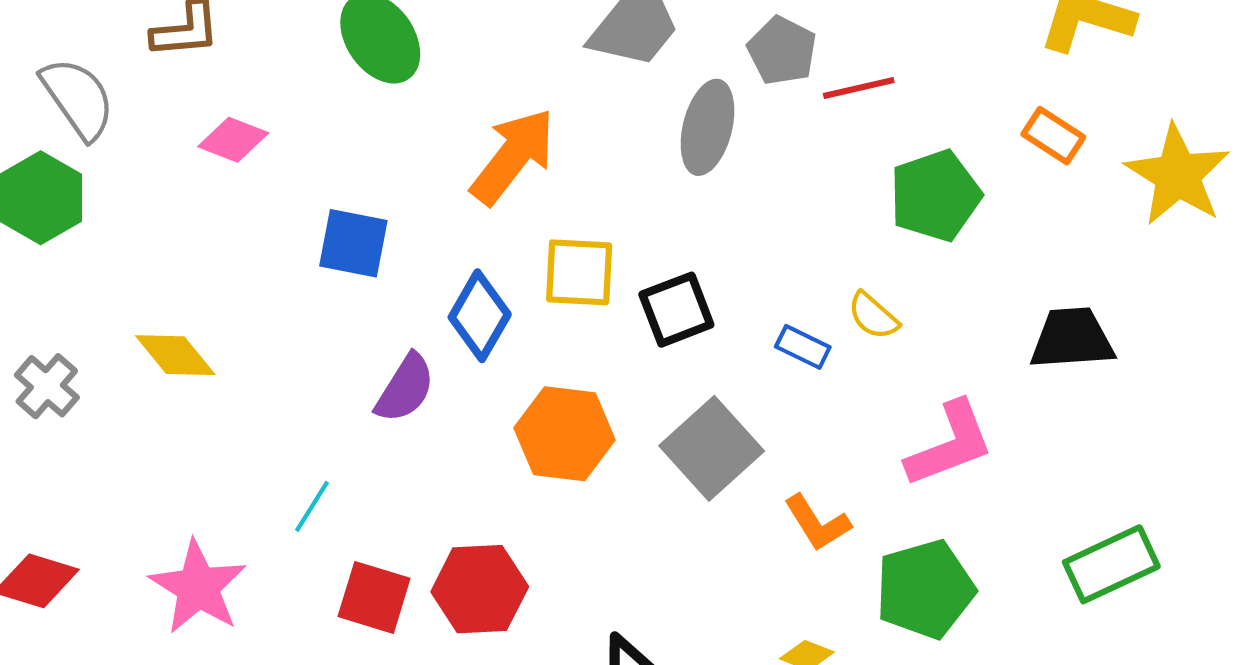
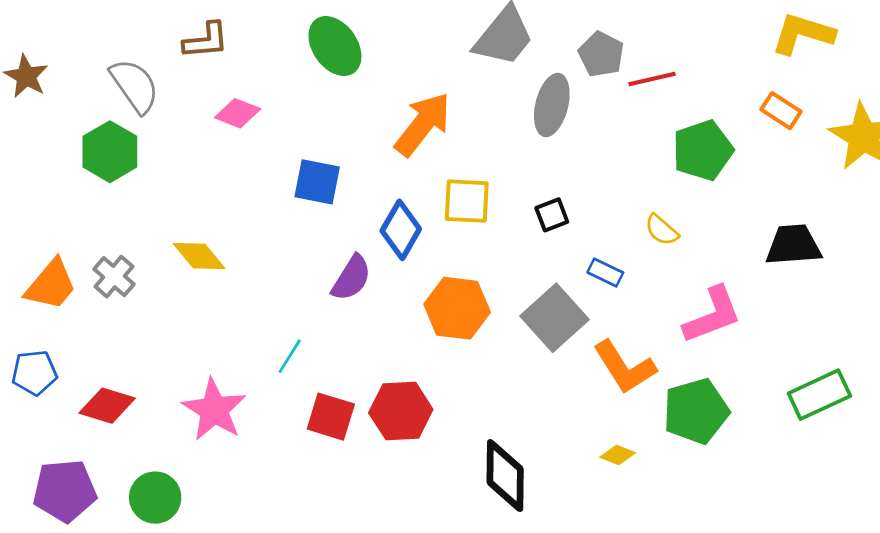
black square: (676, 310) -> (552, 215), moved, size x0.7
blue rectangle: (803, 347) -> (605, 272), moved
orange L-shape: (817, 523) -> (625, 367), size x1.4

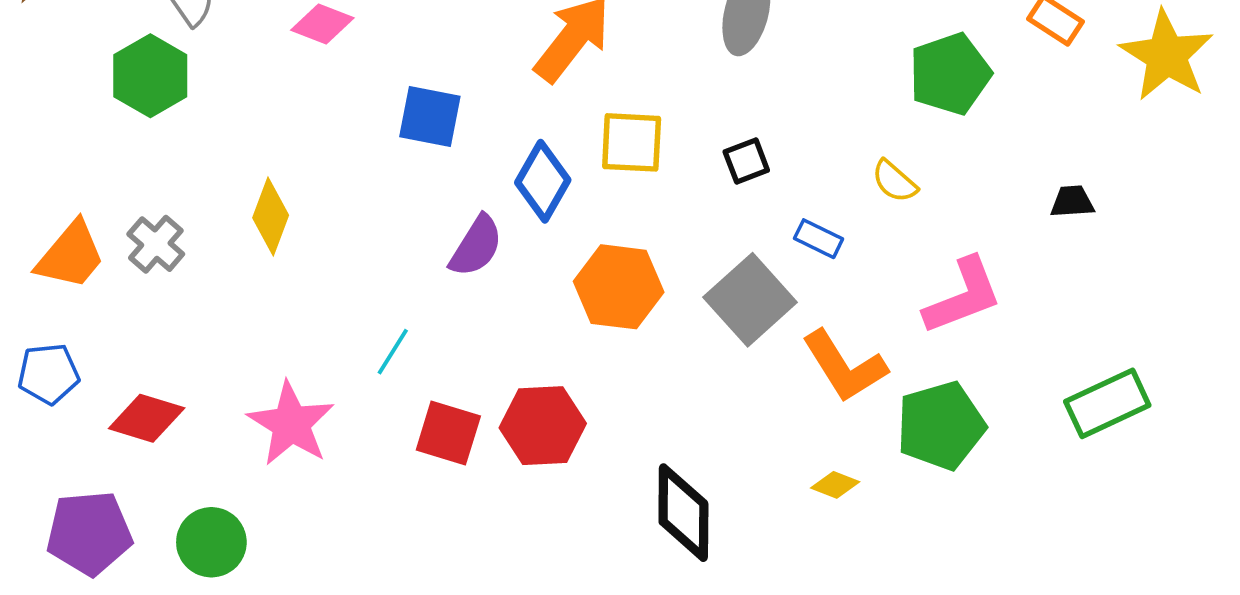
black trapezoid: (793, 245) -> (1072, 202), size x0.6
yellow diamond: (199, 256) -> (271, 216), turned 60

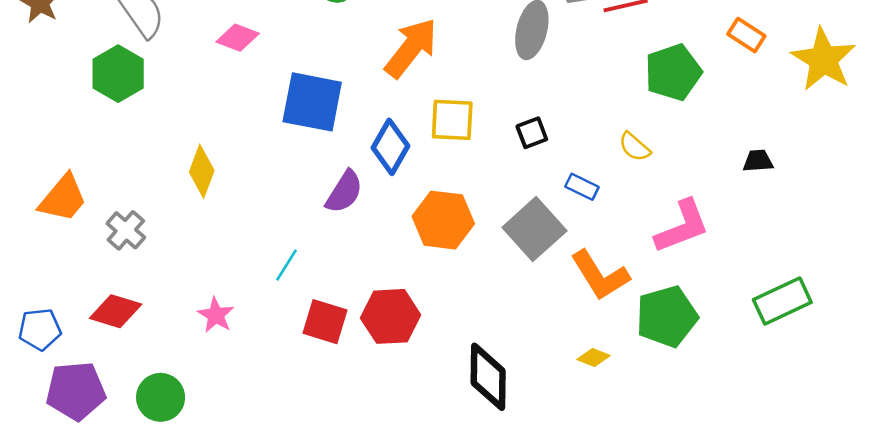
blue square: (430, 116) -> (312, 102), size x1.4
gray cross: (156, 244) -> (126, 230), moved
blue pentagon: (48, 374) -> (40, 329), moved
pink star: (291, 424) -> (216, 315), size x0.6

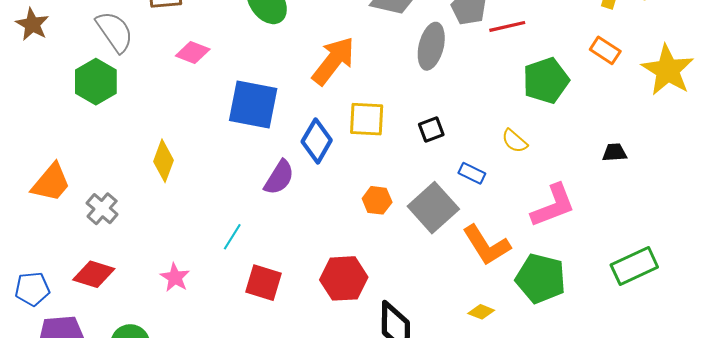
orange hexagon: (443, 220) -> (377, 200), moved, size x0.6
red hexagon: (391, 316) -> (344, 278), moved
green pentagon: (667, 316) -> (541, 278), turned 30

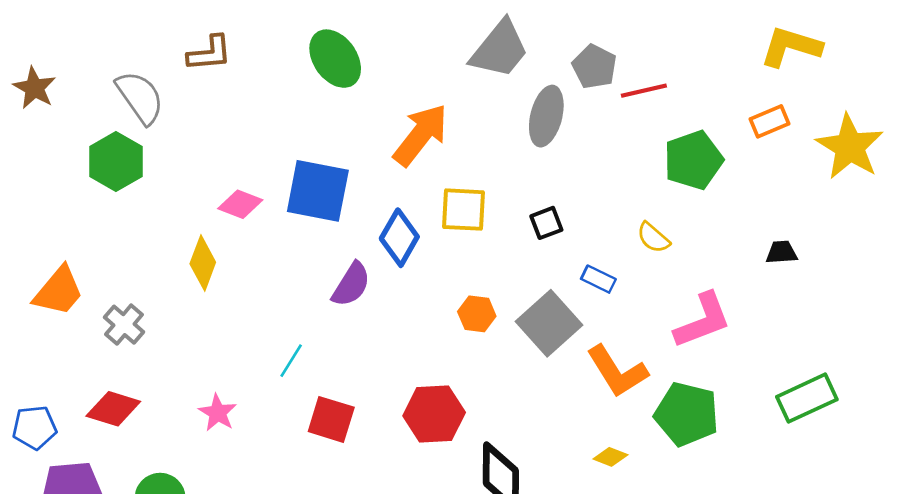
orange rectangle: (605, 50) -> (769, 121), turned -56
pink diamond: (193, 52) -> (240, 204), moved

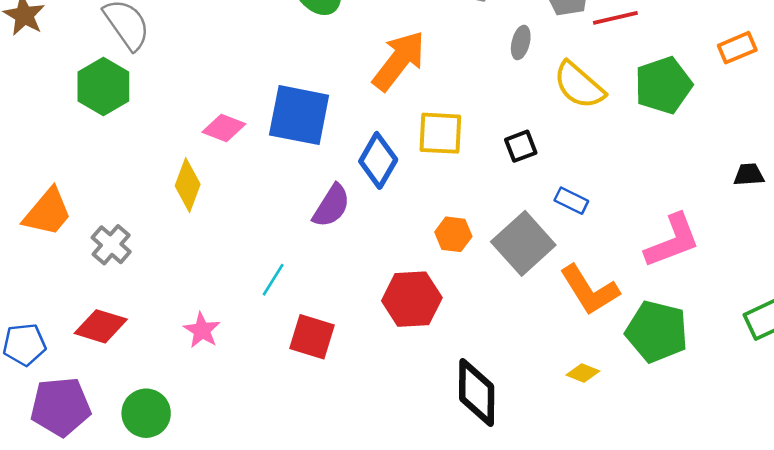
gray ellipse: (546, 116) -> (521, 42), size x0.6
yellow semicircle: (653, 238) -> (579, 85), moved, size x1.6
red hexagon: (434, 414) -> (412, 299), moved

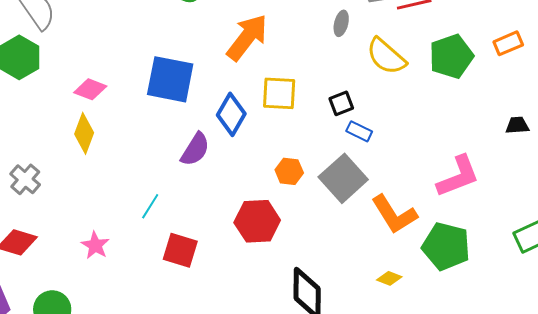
orange rectangle: (737, 48) -> (508, 43), moved
pink diamond: (224, 128) -> (90, 89), moved
blue rectangle: (571, 201) -> (359, 131), moved

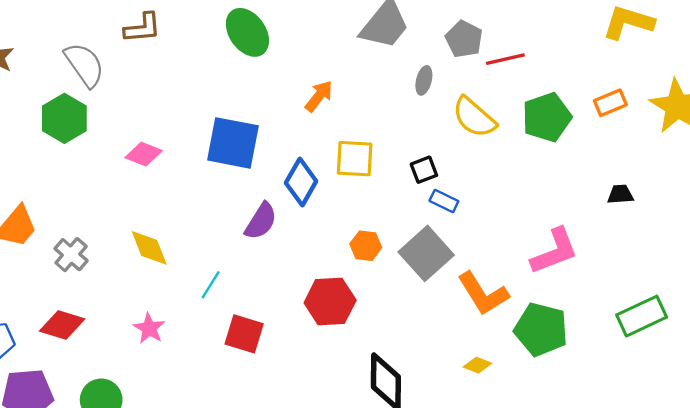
orange arrow: (247, 37) -> (319, 96), size x0.6
yellow diamond: (84, 133) -> (149, 248), moved, turned -42

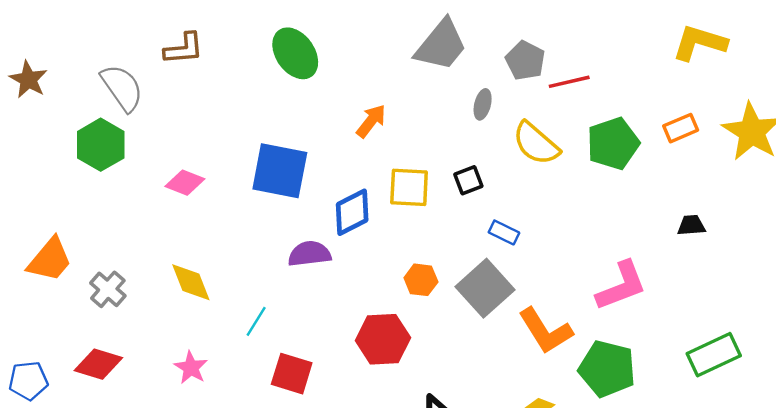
black square: (424, 170) -> (468, 180), moved
blue diamond: (301, 182) -> (352, 212), turned 33
purple semicircle: (261, 221) -> (309, 254), turned -129

